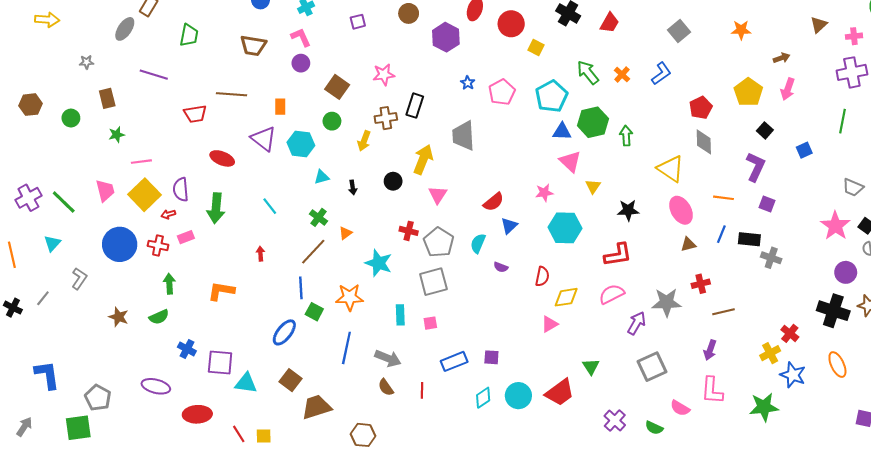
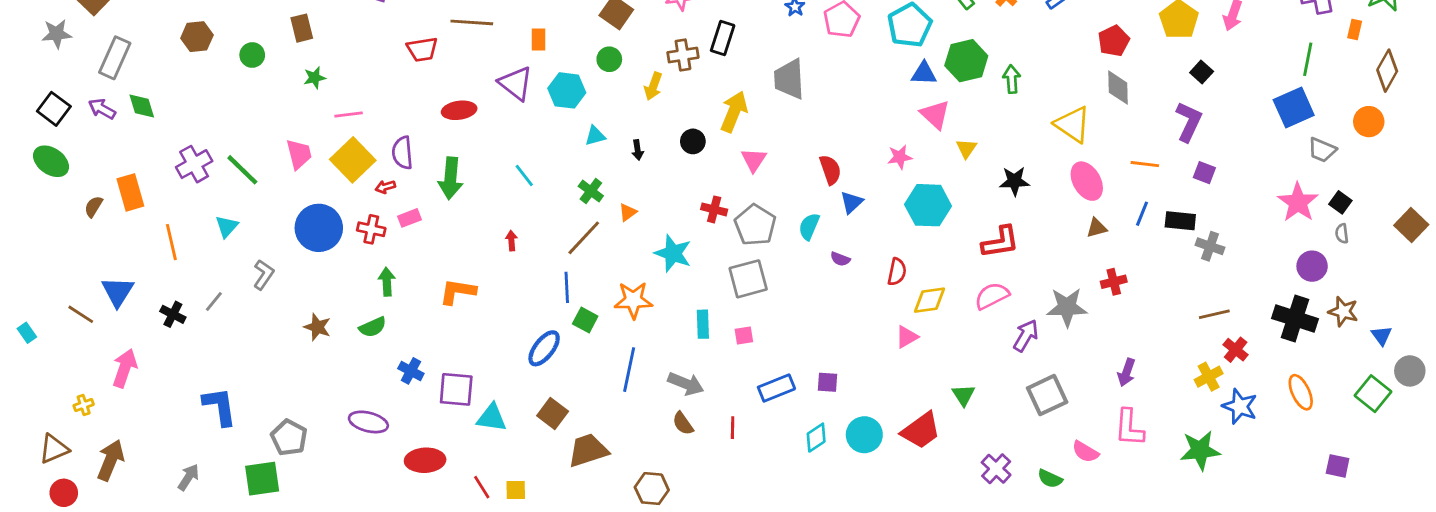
blue square: (804, 150) -> (1294, 107), moved, size x1.8
red ellipse: (222, 158) -> (459, 110), turned -30
red semicircle: (494, 202) -> (830, 170), turned -70
brown line: (723, 312) -> (1214, 314), moved

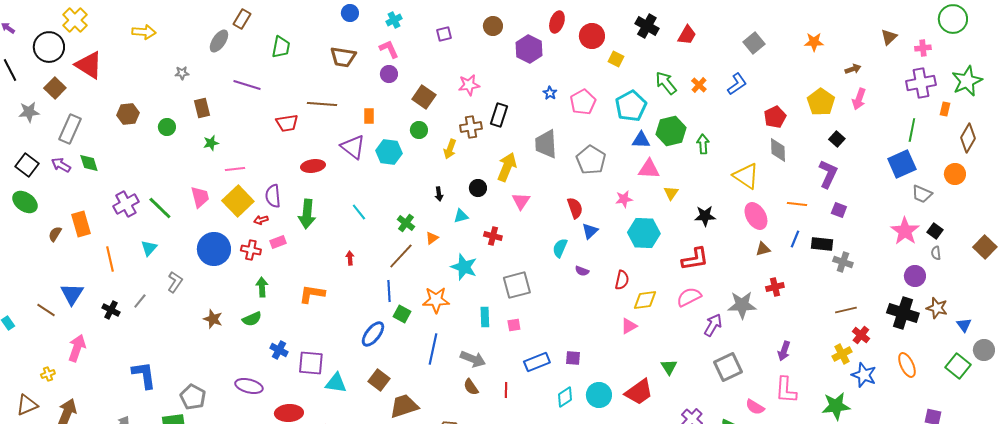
pink triangle: (935, 115) -> (649, 169), turned -40
cyan triangle: (595, 136) -> (461, 216), moved
gray pentagon: (755, 225) -> (591, 160), moved

